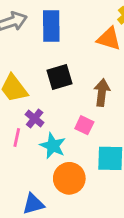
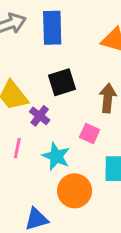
purple cross: (35, 119) -> (40, 116), moved

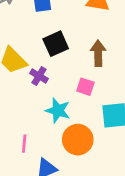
pink line: (17, 148) -> (24, 144), moved

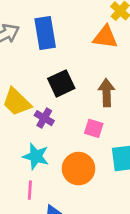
cyan star: (58, 110) -> (36, 156), moved
orange circle: (78, 140) -> (79, 169), moved

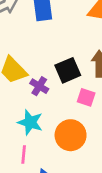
black square: (61, 83) -> (68, 70), moved

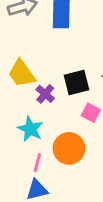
pink line: (24, 154) -> (37, 163), moved

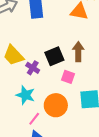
pink line: (37, 163) -> (34, 119), turned 32

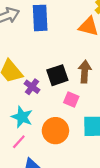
pink line: (34, 119) -> (19, 142), moved

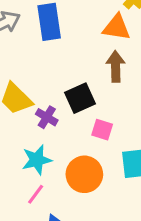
brown arrow: (85, 72) -> (116, 66), moved
cyan star: (22, 117) -> (37, 160), turned -30

